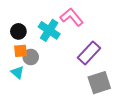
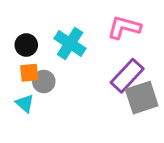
pink L-shape: (72, 17) -> (124, 27), moved, turned -35
gray square: (99, 83) -> (142, 98), moved

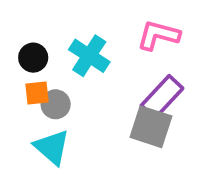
gray square: (142, 98) -> (151, 127), moved, turned 36
cyan triangle: (25, 103) -> (52, 147), moved, size x1.5

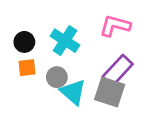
gray circle: (56, 104) -> (57, 77), moved
cyan triangle: (52, 147) -> (73, 92), moved

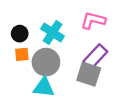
gray circle: (57, 77) -> (46, 62), size x1.6
cyan triangle: (73, 92) -> (44, 87), moved, turned -35

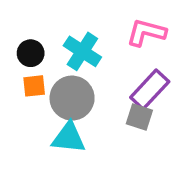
gray square: (89, 74) -> (139, 117), size x0.7

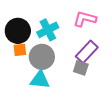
cyan cross: (82, 51) -> (48, 30), turned 30
black circle: (31, 53) -> (18, 31), size x1.6

